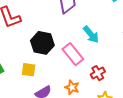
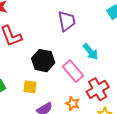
red cross: (98, 73) -> (98, 89), size x1.5

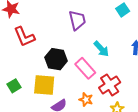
yellow square: (30, 87) -> (44, 85), size x1.6

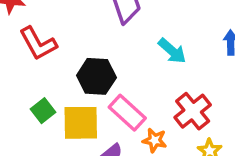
pink rectangle: (85, 68) -> (127, 113), moved
green square: (14, 86) -> (43, 111), moved

